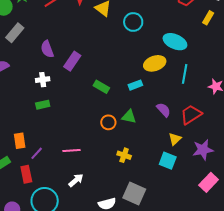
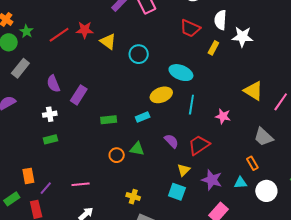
green rectangle: (101, 87) -> (109, 120), turned -35
purple star: (203, 150) -> (212, 180), turned 30
yellow cross: (124, 155) -> (133, 197), moved

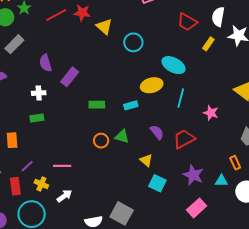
yellow triangle: (184, 170) -> (146, 160), moved, turned -40
orange rectangle: (28, 176) -> (12, 140), moved
yellow cross: (133, 197) -> (41, 184), moved

